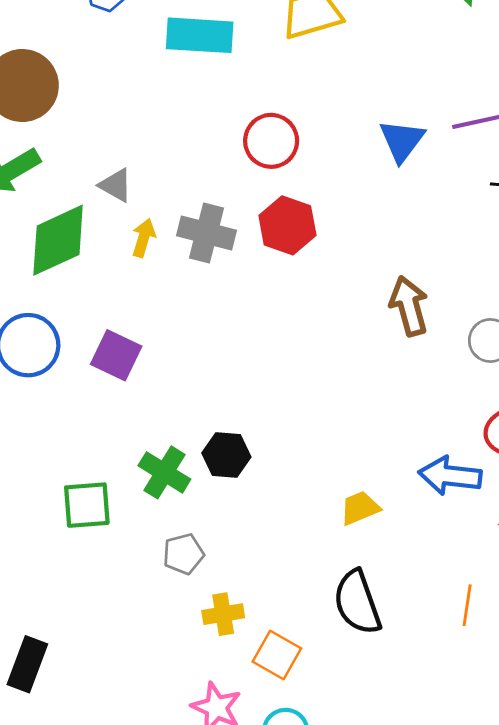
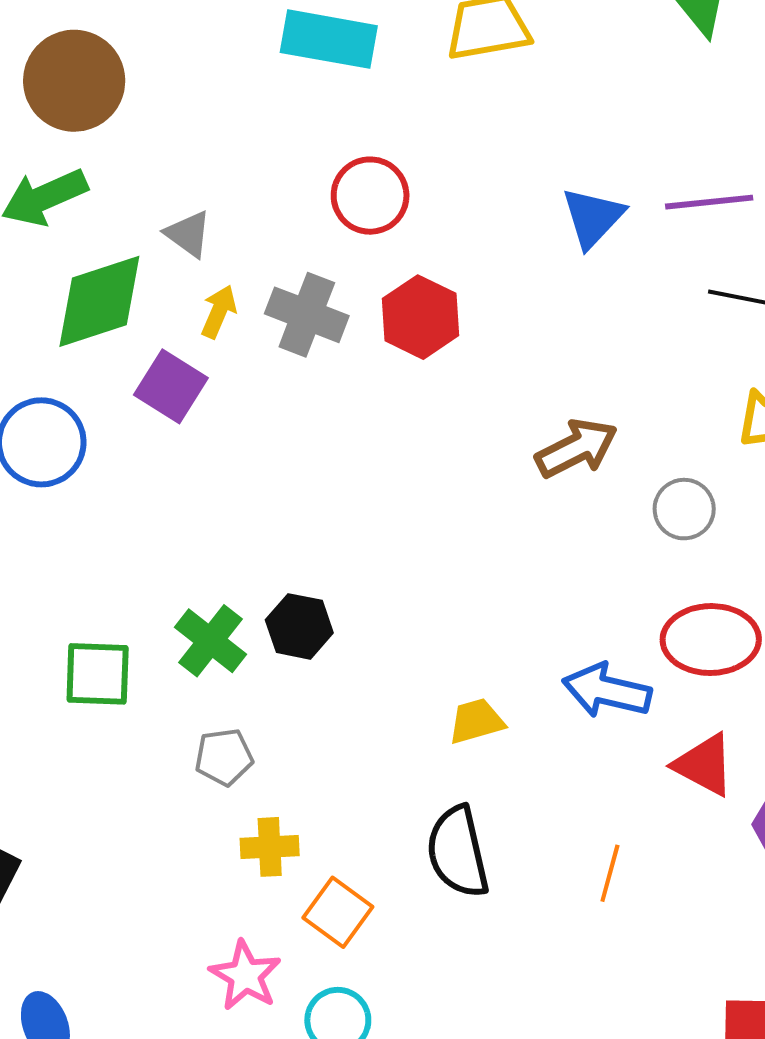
red circle: (271, 141) -> (370, 196), moved
brown arrow: (409, 306) -> (577, 448), turned 72
purple square: (116, 355) -> (171, 386), moved

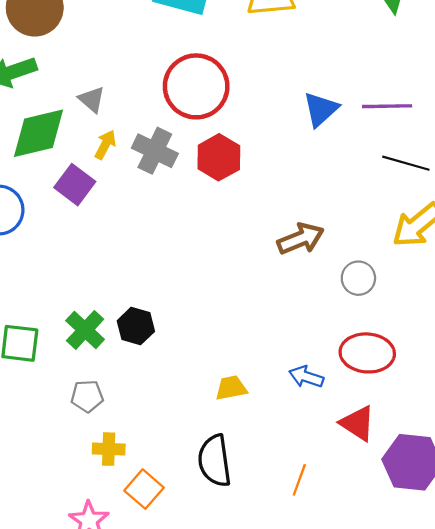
red circle: (370, 196) -> (196, 86), size x1.5
blue arrow: (607, 691) -> (306, 377), size x0.7

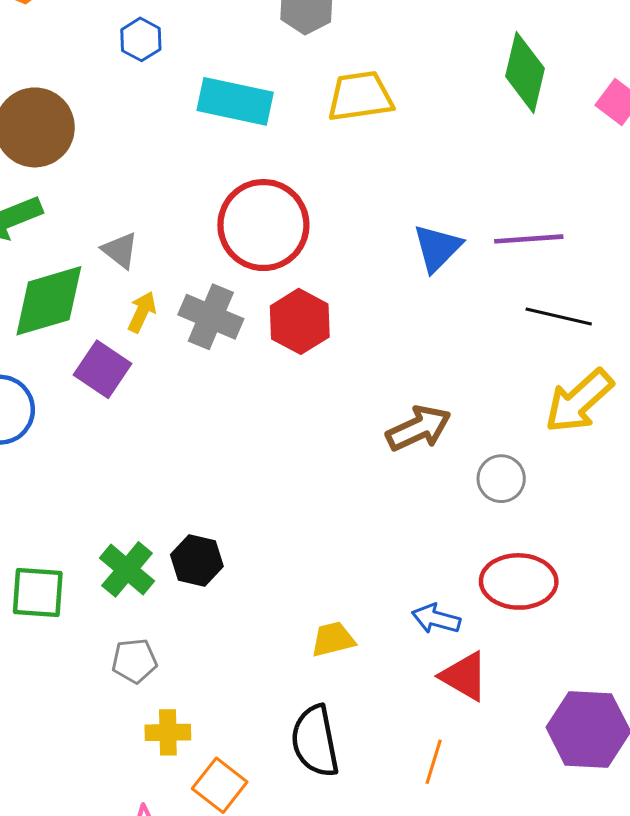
red triangle: (358, 423) -> (464, 676), moved

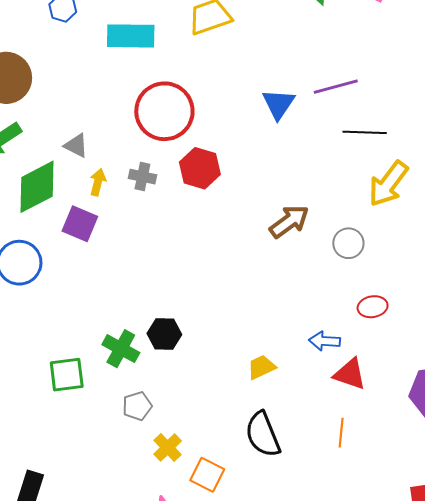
gray cross: (211, 317) -> (142, 177), size x0.7
red ellipse: (519, 581) -> (373, 307), size x0.6
yellow cross: (168, 732) -> (168, 448), turned -32

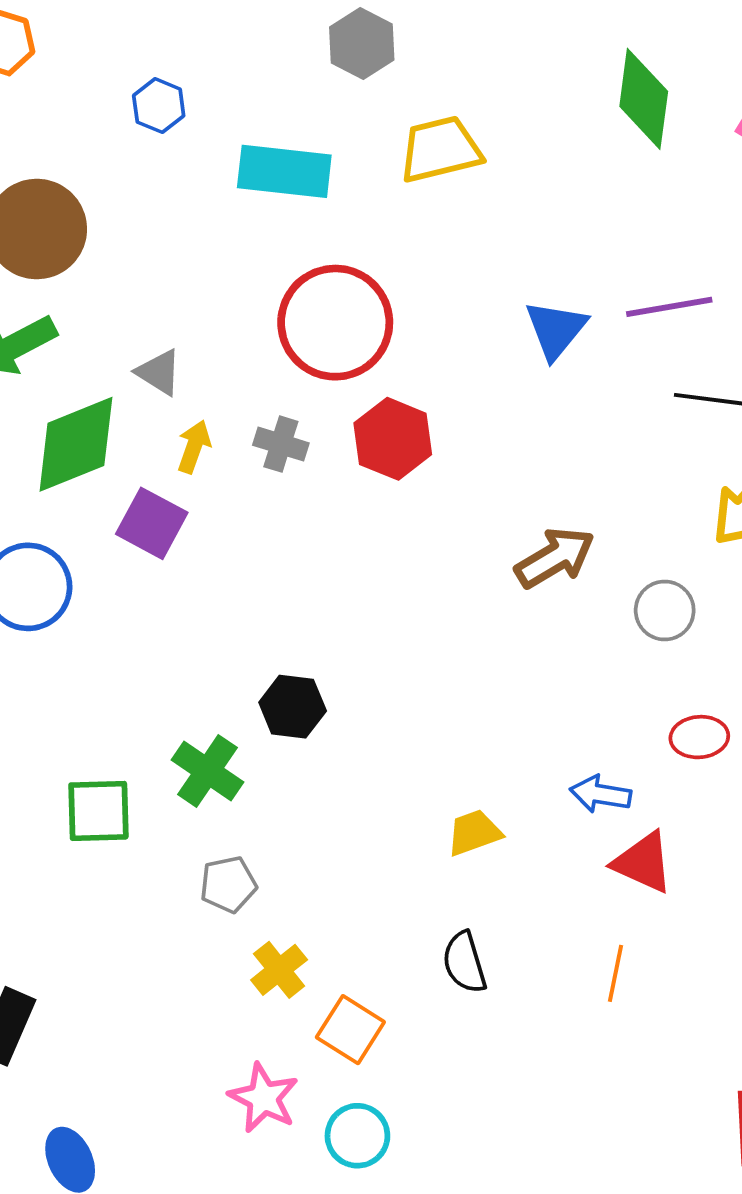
black hexagon: (164, 334) -> (293, 707), moved
black semicircle: (263, 434) -> (464, 962), size x0.7

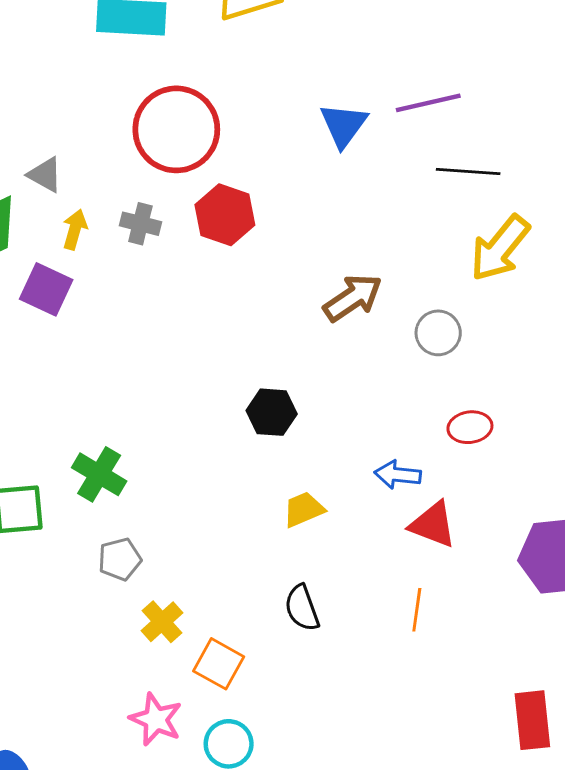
black hexagon: (293, 707) -> (272, 412), moved

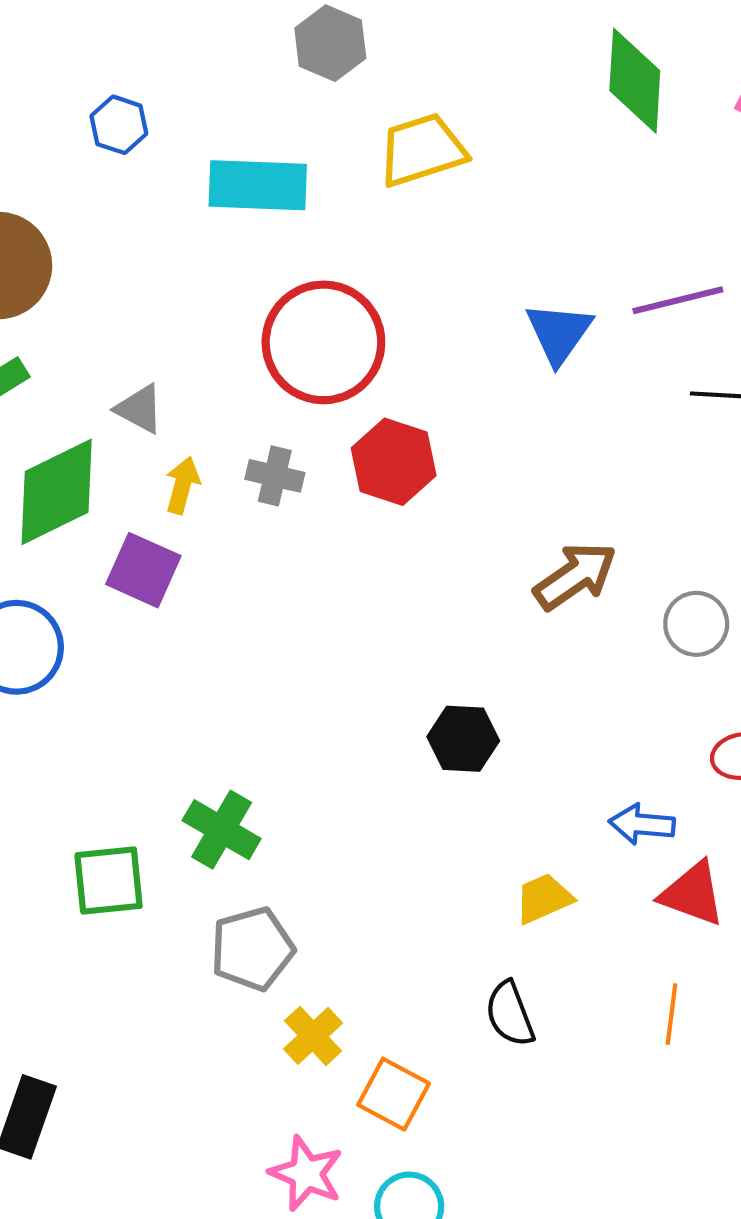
yellow trapezoid: (304, 509) -> (544, 898), moved
gray pentagon: (120, 559) -> (252, 949), size x1.4

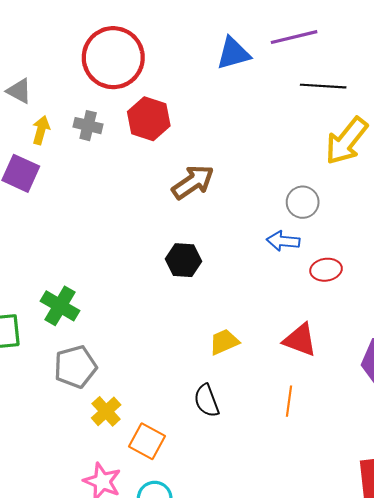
blue triangle: (559, 333) -> (233, 53), turned 39
brown arrow: (575, 576) -> (193, 182), moved
blue arrow: (642, 824) -> (283, 241), moved

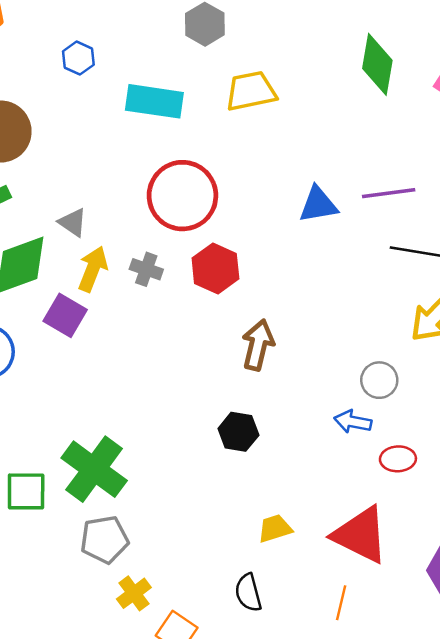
yellow arrow: (41, 130) -> (93, 269), size x1.4
brown arrow: (193, 182) -> (258, 345), turned -48
green cross: (60, 306) -> (94, 469), size x1.5
red triangle: (300, 340) -> (361, 535), size x1.5

